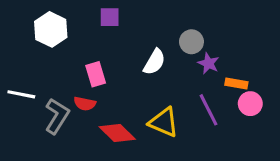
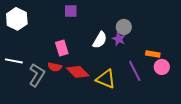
white hexagon: (51, 29) -> (17, 19), moved
purple star: (209, 63) -> (119, 39), moved
red diamond: (117, 133) -> (78, 72), moved

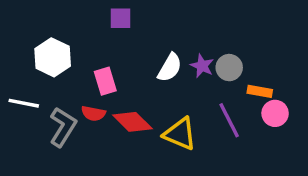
white hexagon: (17, 19) -> (53, 57), moved
gray circle: (124, 27) -> (229, 68), moved

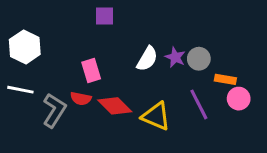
white hexagon: (53, 57) -> (25, 47), moved

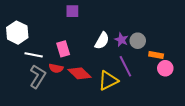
white line: (20, 90) -> (34, 55), moved
purple line: (199, 104) -> (125, 66), moved
yellow triangle: (156, 116) -> (108, 81), turned -50

